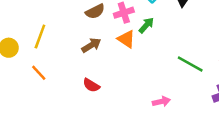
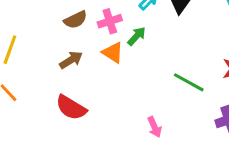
red semicircle: (91, 85) -> (71, 108), size x1.5
pink arrow: (161, 102) -> (154, 127), turned 78

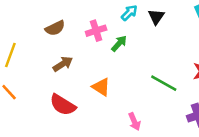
brown semicircle: (76, 20) -> (55, 28), moved
orange triangle: (113, 53) -> (101, 87), moved

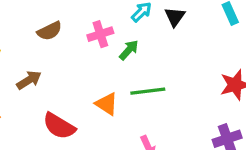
brown arrow: (63, 64) -> (29, 80), moved
green line: (164, 83) -> (148, 91), moved, turned -36

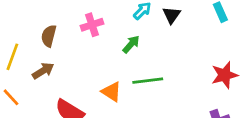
brown semicircle: (50, 31) -> (49, 36), moved, turned 130
pink cross: (100, 34) -> (92, 25), moved

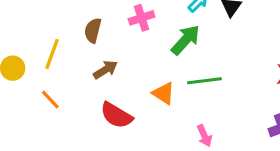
green arrow: (131, 44) -> (186, 40), size x1.5
brown arrow: (43, 71) -> (105, 70), moved

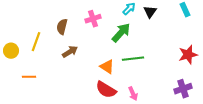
orange line: (50, 100) -> (29, 77), moved, turned -48
red semicircle: (116, 115) -> (106, 90), moved

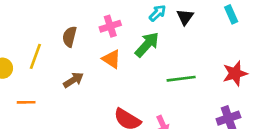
brown arrow: (70, 52) -> (73, 80), moved
green line: (133, 59) -> (181, 79), moved
orange triangle: (107, 67) -> (112, 59), moved

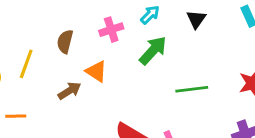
cyan arrow: (158, 13) -> (150, 15), moved
orange triangle: (112, 59) -> (96, 71), moved

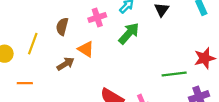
green line: (192, 89) -> (174, 74), moved

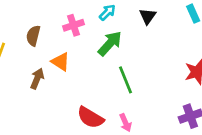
brown arrow: (66, 64) -> (37, 79), turned -36
green line: (174, 74) -> (125, 80), moved, turned 75

